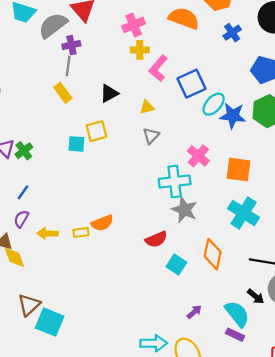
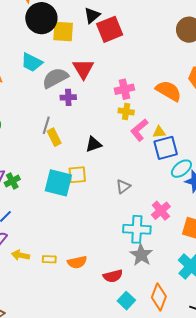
gray line: (68, 66) -> (46, 125), moved
yellow triangle: (147, 107) -> (159, 132), moved
cyan square: (76, 144) -> (58, 183), size x1.8
orange semicircle: (102, 223) -> (77, 262), moved

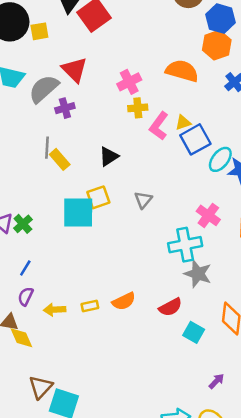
yellow square: (63, 31) -> (39, 31), size x0.7
gray triangle: (123, 187) -> (143, 200), moved

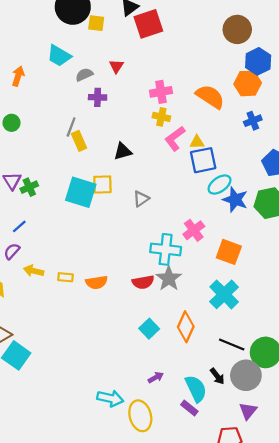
red triangle: (74, 70) -> (116, 66), size x0.6
gray semicircle: (44, 89) -> (84, 75), size x0.6
red semicircle: (170, 307) -> (143, 282), moved

